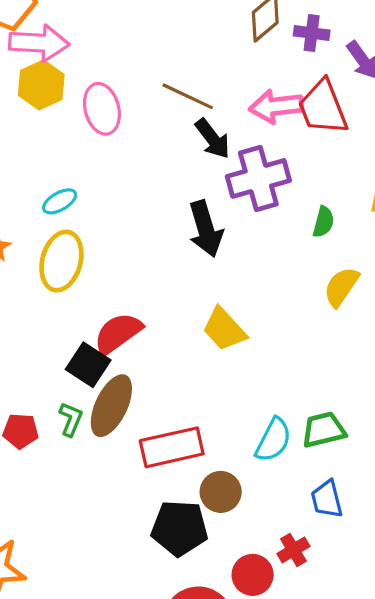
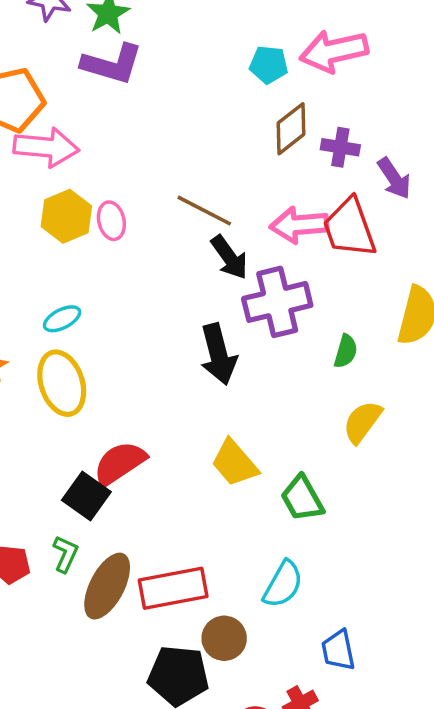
yellow hexagon: (41, 85) -> (66, 216), moved
pink ellipse: (102, 109) -> (111, 221), size x0.7
yellow ellipse: (61, 261) -> (62, 383), turned -36
brown ellipse: (111, 406) -> (107, 586), moved
green trapezoid: (324, 430) -> (302, 498), moved, turned -108

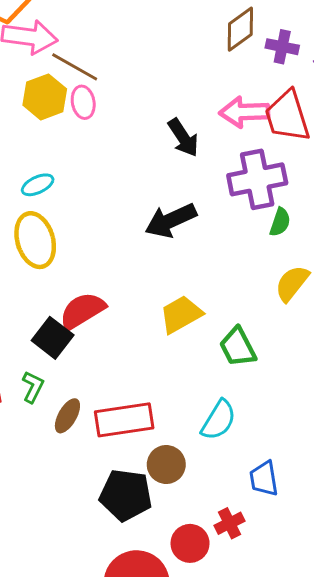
brown line: (204, 211) -> (75, 67), moved
purple cross: (277, 302) -> (257, 179), moved
black arrow: (218, 354) -> (171, 220), turned 78
yellow trapezoid: (235, 463) -> (181, 314), turned 99
brown ellipse: (107, 586) -> (67, 416), size x0.6

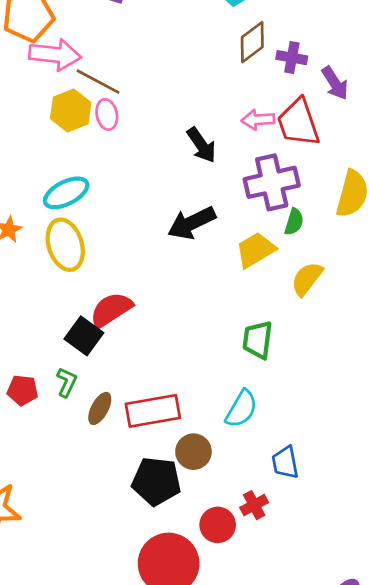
pink arrow: (244, 112) -> (258, 120), size x0.7
cyan ellipse: (38, 185) -> (66, 193), size x1.5
yellow trapezoid: (181, 314) -> (256, 250), moved
green trapezoid: (238, 347) -> (258, 340), turned 36

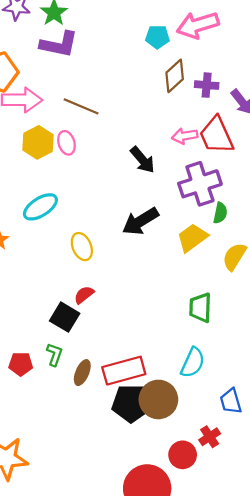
brown line: (98, 82) -> (81, 106), moved
yellow ellipse: (65, 245) -> (82, 247), moved, size x0.7
red semicircle: (111, 310) -> (84, 295), size x0.6
brown circle: (193, 452) -> (158, 399), size x1.4
black pentagon: (156, 481) -> (131, 403), moved

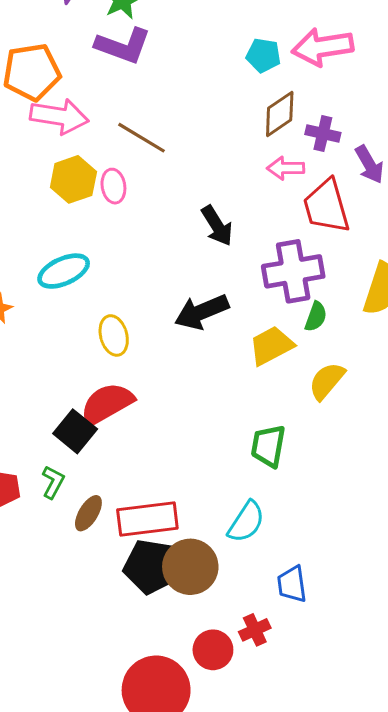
pink arrow: (185, 136) -> (286, 168), moved
red semicircle: (84, 295) -> (107, 404), size x1.8

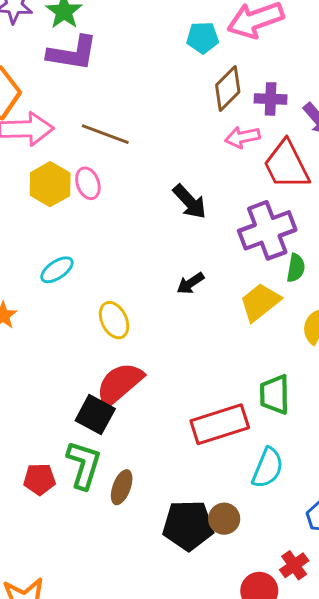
cyan ellipse: (64, 271) -> (57, 270), size x0.7
black arrow: (202, 312) -> (190, 283), size x0.6
green L-shape: (53, 482) -> (84, 465), size x1.6
red rectangle: (147, 519) -> (220, 424), moved
brown circle: (190, 567) -> (224, 519), size x0.6

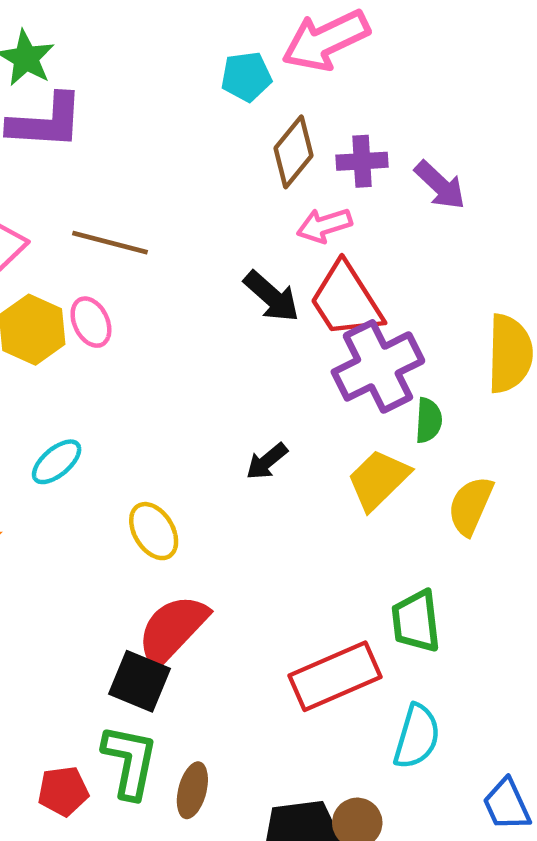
red trapezoid: (286, 165) -> (346, 300), moved
black arrow: (190, 202) -> (271, 296), moved

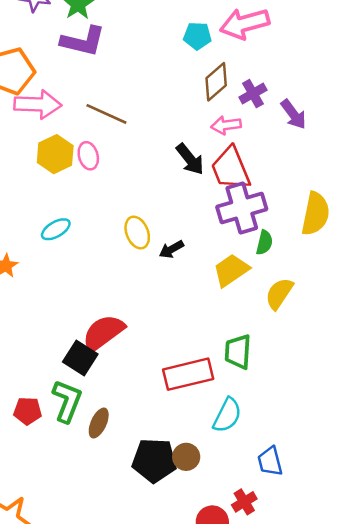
purple cross: (362, 161) -> (253, 94), turned -36
yellow ellipse: (154, 531) -> (137, 233), moved

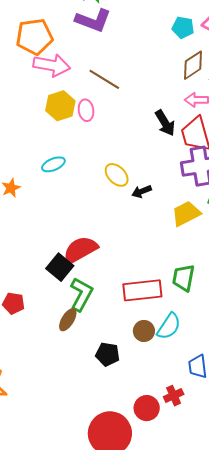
yellow ellipse: (137, 233) -> (117, 175), turned -30
green L-shape: (67, 401) -> (81, 294), moved
brown circle: (186, 457) -> (144, 331), moved
black pentagon: (154, 460) -> (108, 354), size x0.7

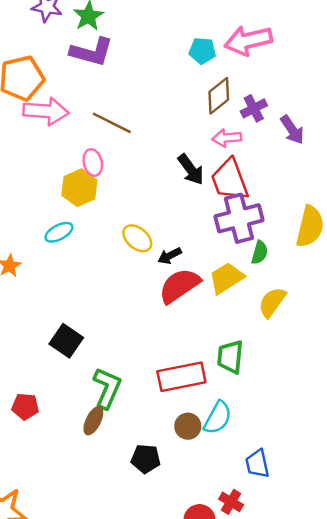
yellow hexagon: (60, 106) -> (79, 188), moved
red semicircle: (80, 250) -> (179, 286), moved
black square: (60, 267) -> (66, 341), moved
red cross: (174, 396) -> (231, 502), turned -30

